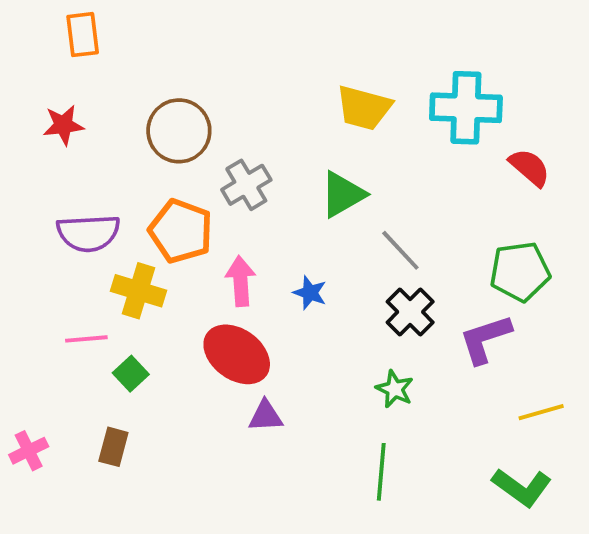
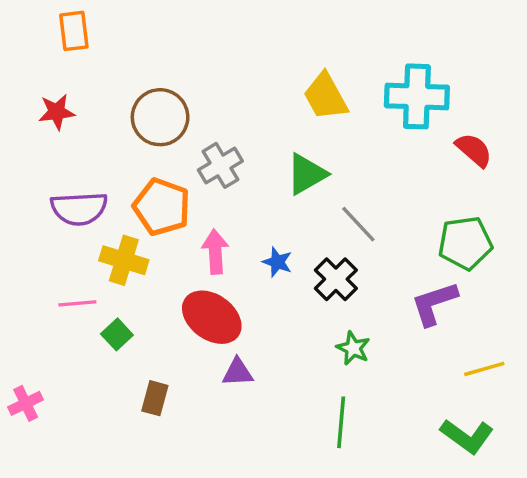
yellow trapezoid: (364, 108) -> (326, 96), turned 46
black cross: (410, 312) -> (336, 279), moved
brown rectangle: (113, 447) -> (155, 398), moved

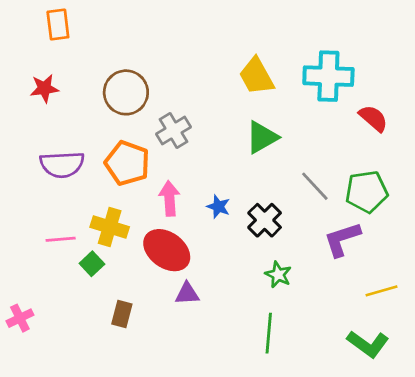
green triangle: (307, 174) -> (262, 137), moved
gray line: (358, 224) -> (315, 186), moved
yellow cross: (124, 260) -> (110, 227), moved

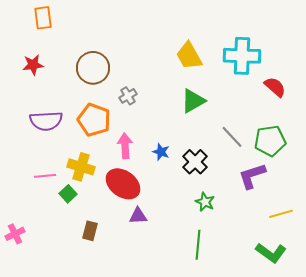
gray cross: (174, 131) -> (128, 96), size x0.7

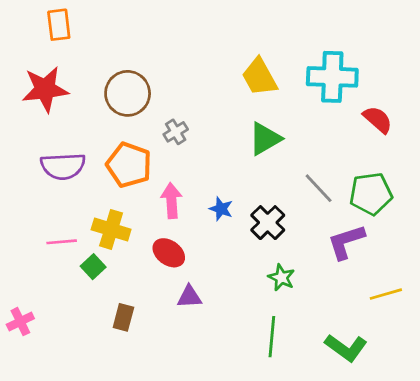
red star: (33, 65) -> (45, 89), size x1.6
red ellipse: (123, 184) -> (169, 253), size x0.7
green L-shape: (271, 253) -> (346, 348), moved

